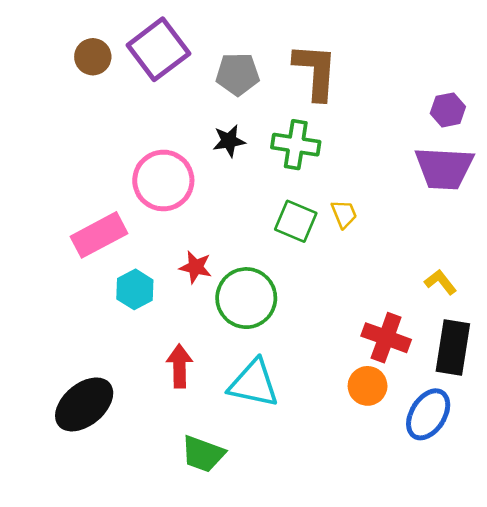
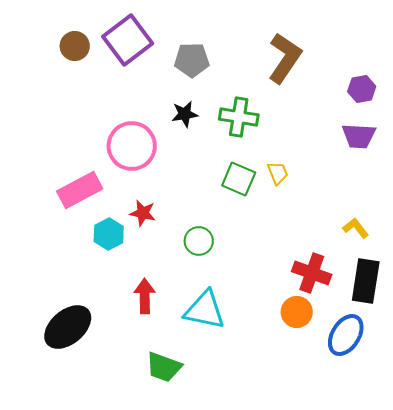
brown L-shape: (316, 72) -> (285, 58), moved, turned 30
purple trapezoid: (444, 168) -> (359, 136), size x0.7
red star: (196, 267) -> (143, 213), moved
green circle: (246, 298) -> (199, 241), size x0.6

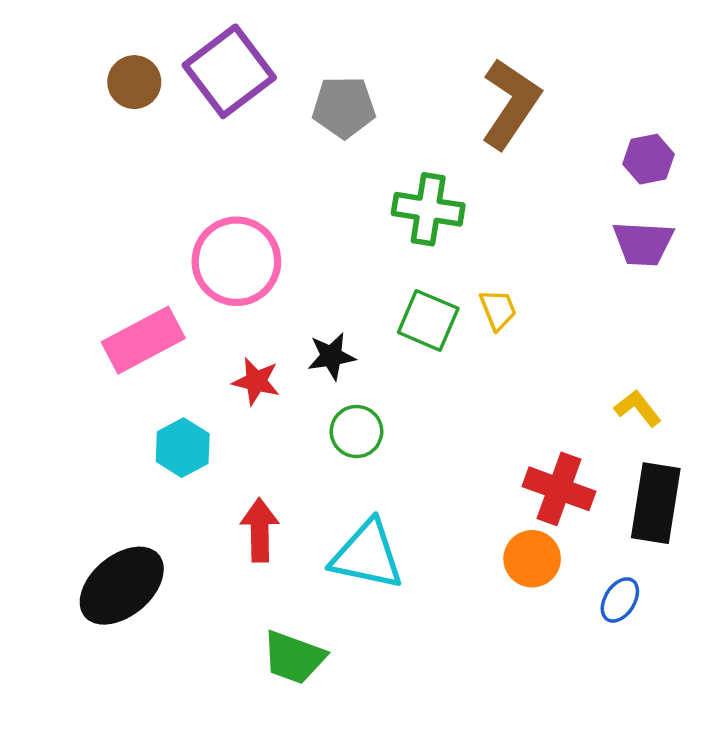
black star: (185, 114) -> (331, 356), moved
cyan hexagon: (109, 234) -> (183, 448), moved
blue ellipse: (346, 335) -> (620, 600), size x0.6

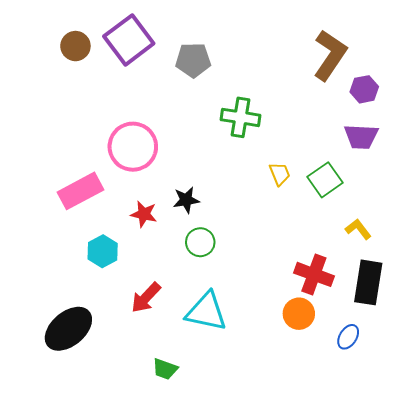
brown L-shape: (511, 104) -> (330, 55), moved
green square: (428, 320) -> (325, 180), moved, turned 32
red arrow: (260, 530) -> (146, 298), turned -136
green trapezoid: (294, 657) -> (165, 369), size x0.7

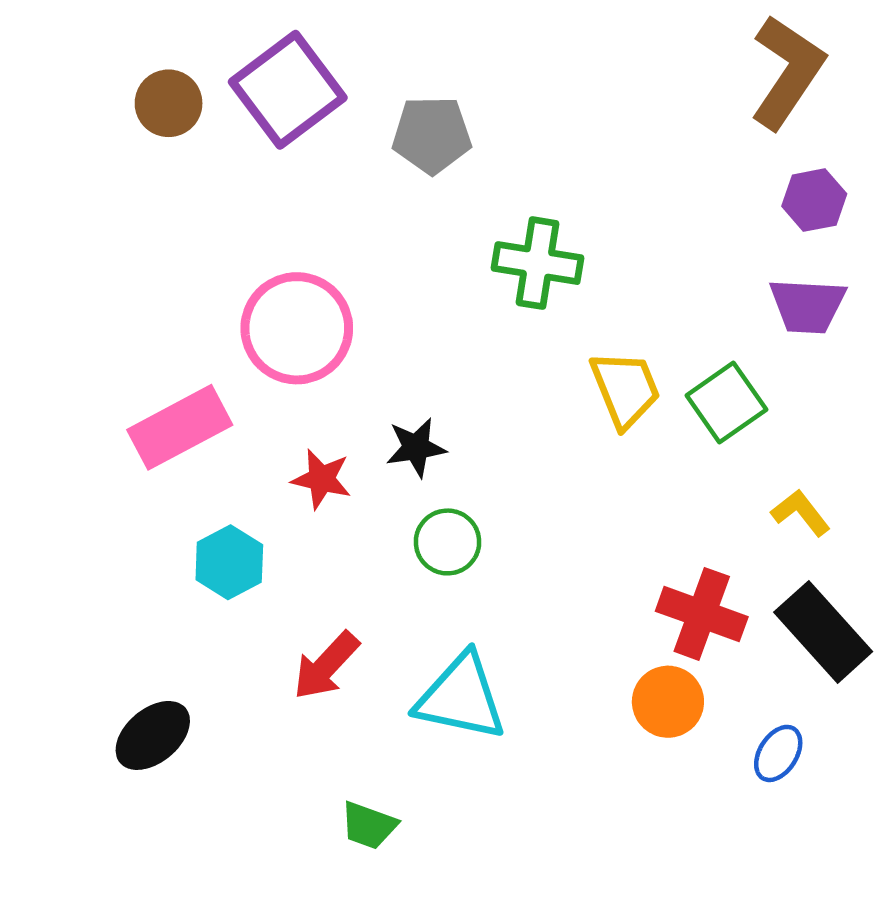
brown L-shape: (330, 55) -> (787, 72), moved
yellow trapezoid: (280, 174) -> (625, 389), size x1.5
black rectangle: (368, 282) -> (823, 632), turned -51
black ellipse: (68, 329) -> (153, 735), size x0.7

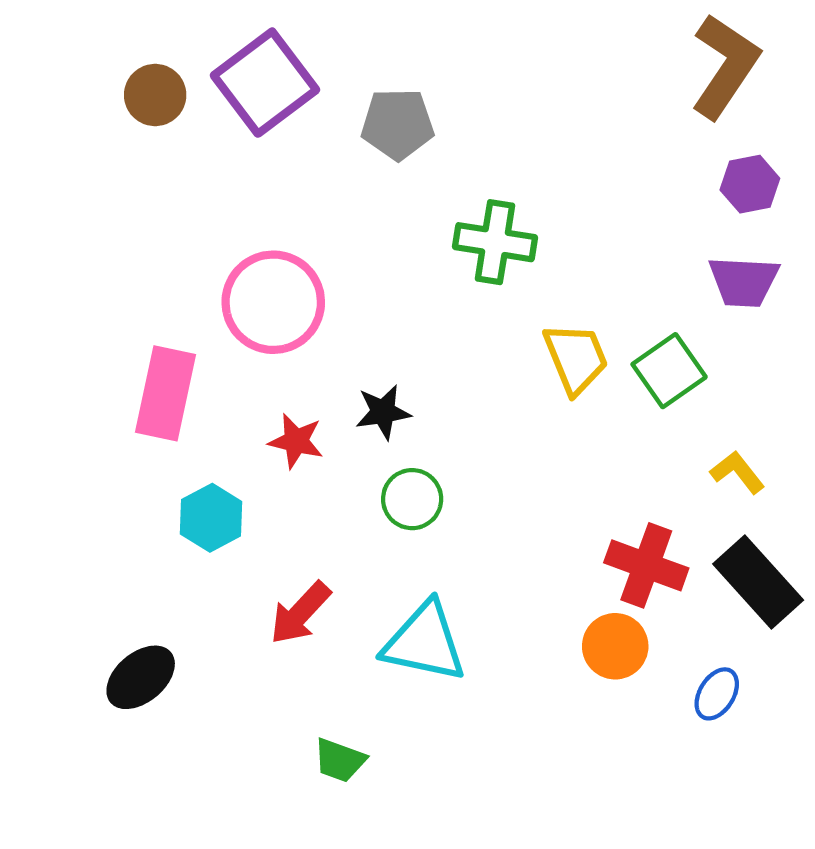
pink rectangle: (180, 427) -> (165, 393), turned -50

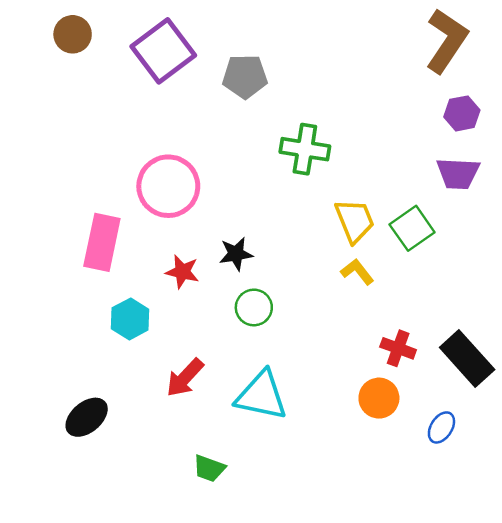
brown circle: (155, 95) -> (73, 34), moved
yellow L-shape: (737, 472) -> (357, 272), moved
red cross: (646, 565) -> (398, 348), size x0.7

